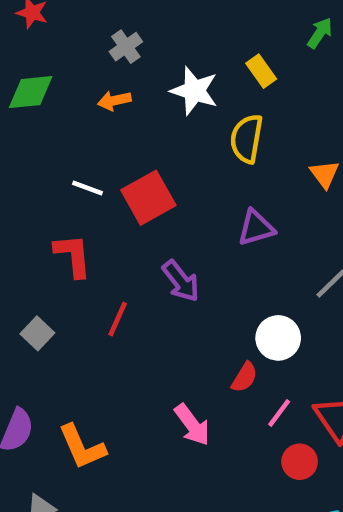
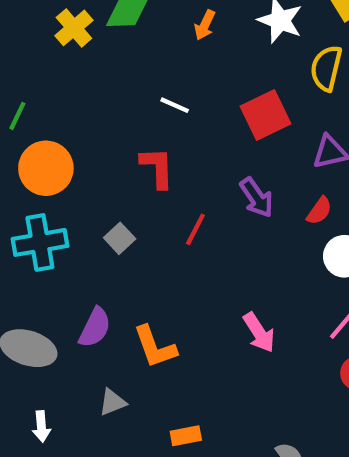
orange arrow: (114, 101) -> (205, 25), turned -56
red square: (148, 198) -> (266, 115), moved
red semicircle: (244, 377) -> (319, 211), moved

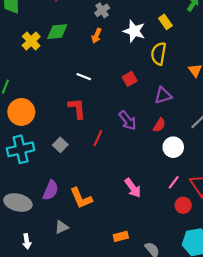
red square: (266, 115) -> (130, 79), size x0.6
orange rectangle: (186, 436) -> (121, 236), moved

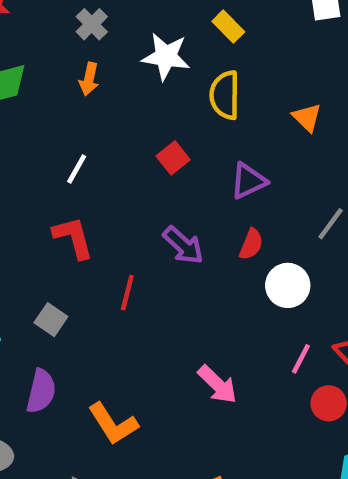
white line: (84, 77) -> (77, 169), turned -72
purple semicircle: (51, 190) -> (41, 391), moved

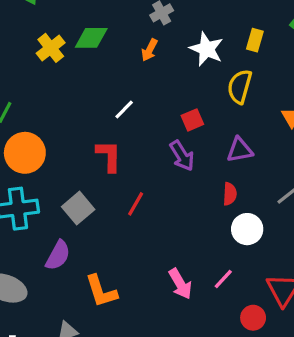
yellow rectangle: (228, 27) -> (255, 40), turned 45
red semicircle: (251, 244) -> (230, 194), turned -35
purple arrow: (183, 245) -> (182, 156), moved
gray square: (51, 320) -> (78, 208), size x1.4
pink line: (301, 359) -> (223, 279), moved

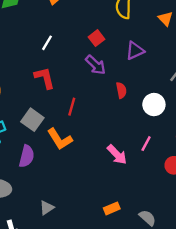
red semicircle: (230, 194) -> (121, 90), moved
orange L-shape: (101, 291) -> (60, 139), moved

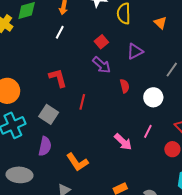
white line: (47, 43) -> (60, 32), moved
orange L-shape: (60, 139) -> (77, 162), moved

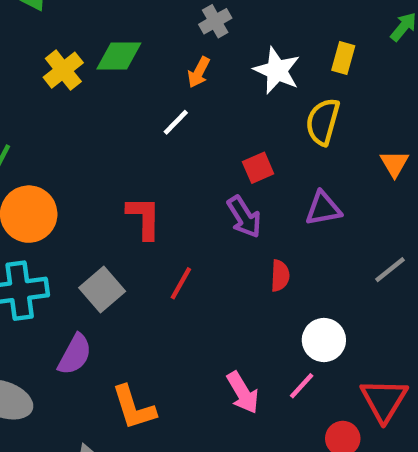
white circle: (153, 97) -> (324, 340), moved

